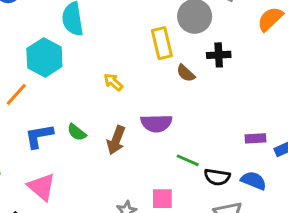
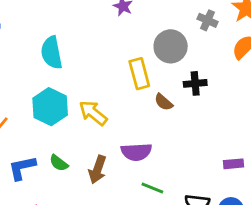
cyan hexagon: (44, 57) -> (50, 107), moved
yellow arrow: (113, 82) -> (93, 113), size x1.5
green line: (188, 160) -> (152, 188), moved

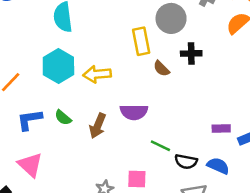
yellow arrow: (93, 113) -> (97, 74), turned -48
green line: (152, 188) -> (160, 146), moved

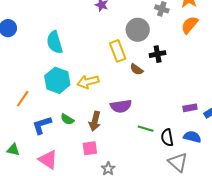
black semicircle: (186, 162) -> (167, 138), turned 78
pink square: (137, 179) -> (90, 148), moved

